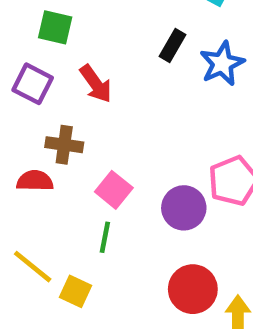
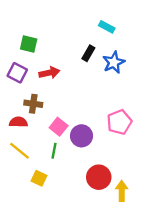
red arrow: (96, 84) -> (49, 73), turned -66
purple circle: (184, 208) -> (82, 136), moved
yellow line: (33, 267) -> (20, 151), moved

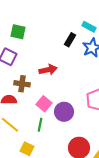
cyan rectangle: (107, 27) -> (89, 27), moved
red arrow: (49, 73) -> (48, 70), moved

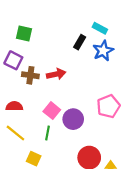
brown cross: (22, 84) -> (30, 75), moved

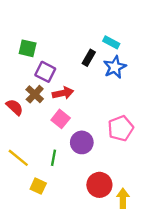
purple square: (13, 60) -> (45, 72), moved
brown cross: (30, 75) -> (35, 94), turned 35
red semicircle: (14, 106) -> (15, 107), moved, turned 42
pink square: (52, 111) -> (61, 119), moved

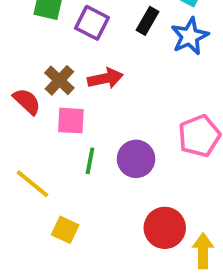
purple square: (45, 72) -> (92, 23), moved
pink square: (61, 119) -> (71, 121), moved, turned -36
green line: (54, 158) -> (90, 161), moved

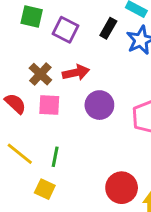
red semicircle: (27, 101) -> (15, 104), moved
purple circle: (136, 159) -> (99, 105), moved
green line: (90, 161) -> (55, 157), moved

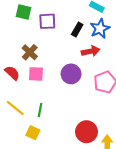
black rectangle: (108, 28) -> (77, 30), moved
purple square: (65, 30) -> (47, 21), turned -30
red arrow: (76, 73) -> (91, 51), moved

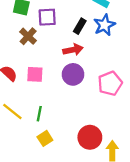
red arrow: (91, 51) -> (73, 50), moved
brown cross: (30, 52) -> (28, 36), moved
yellow square: (33, 133) -> (45, 138), moved, turned 32

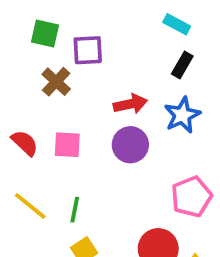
blue star: (104, 25) -> (182, 115), moved
black rectangle: (80, 26) -> (182, 65), moved
pink pentagon: (110, 83) -> (192, 197), moved

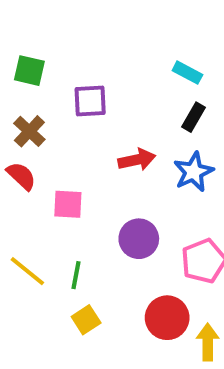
green square: (45, 34) -> (29, 71), moved
brown cross: (56, 82) -> (29, 131), moved
red semicircle: (25, 143) -> (21, 176), moved
purple circle: (130, 145) -> (139, 239), moved

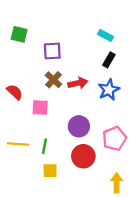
brown cross: (29, 131) -> (53, 80), moved
yellow line: (27, 271) -> (18, 144), turned -35
red circle: (167, 318) -> (83, 156), moved
yellow square: (86, 320) -> (50, 171), turned 32

